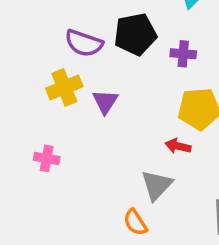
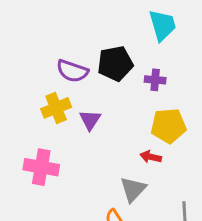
pink cross: (47, 158) -> (41, 167), size x1.6

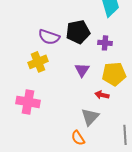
purple triangle: (90, 120) -> (82, 70), moved

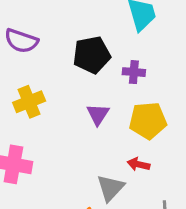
purple semicircle: (49, 37) -> (21, 41), moved
red arrow: (102, 95) -> (139, 164), moved

